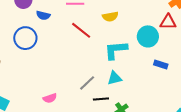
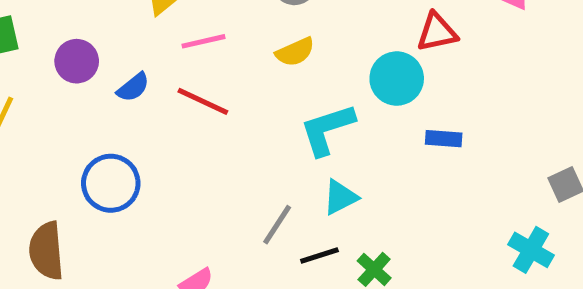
blue semicircle: (43, 15) -> (133, 87), turned -40
red line: (81, 30) -> (203, 101), moved
blue circle: (25, 38) -> (111, 183), moved

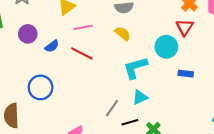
red triangle: (437, 32) -> (185, 27), turned -48
yellow semicircle: (295, 52) -> (123, 34), turned -119

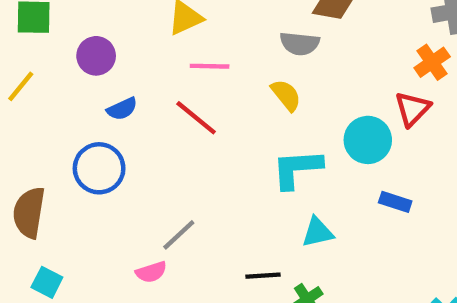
blue semicircle: (52, 46) -> (122, 109), moved
cyan triangle: (140, 97) -> (318, 232), moved
gray line: (112, 108) -> (179, 235), moved

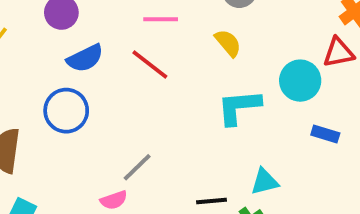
blue semicircle: (122, 109) -> (85, 58), size x1.4
red triangle: (412, 109) -> (339, 52), turned 36
cyan triangle: (318, 232) -> (265, 182), moved

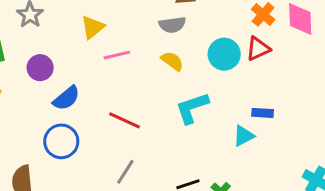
red line: (150, 65) -> (124, 120), moved
cyan circle: (300, 81) -> (224, 54), moved
cyan triangle: (265, 182) -> (244, 136), moved

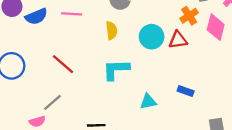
yellow semicircle: (172, 61) -> (112, 31), turned 30
blue semicircle: (66, 98) -> (36, 16), moved
blue rectangle: (263, 113) -> (186, 91), moved

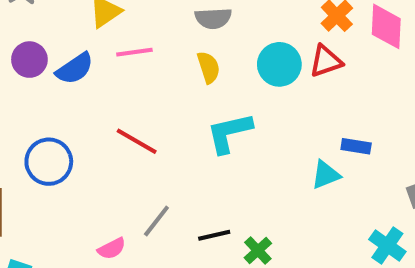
gray line: (52, 102) -> (156, 221), moved
cyan triangle: (148, 102) -> (326, 175), moved

